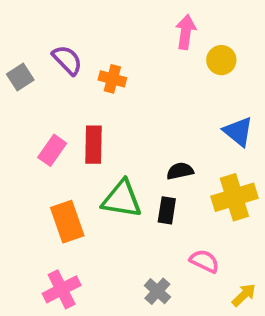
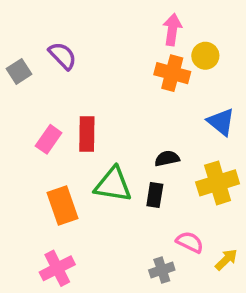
orange cross: (112, 79) -> (172, 73), moved, size x1.4
gray cross: (157, 291) -> (162, 270), moved, turned 30
yellow arrow: (244, 295) -> (226, 260), moved

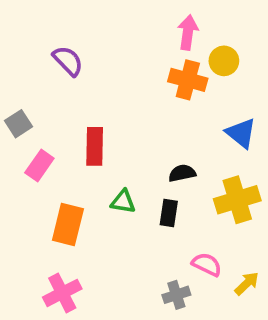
gray square: (19, 71) -> (18, 124), moved
pink rectangle: (49, 139) -> (39, 165), moved
green triangle: (113, 185) -> (123, 202), size x0.6
orange rectangle: (62, 206) -> (68, 224), turned 33

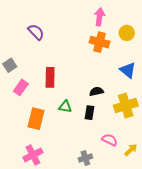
yellow circle: (224, 61) -> (127, 33), moved
gray cross: (176, 295) -> (85, 158), moved

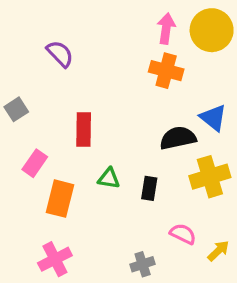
yellow circle: (127, 33) -> (212, 30), moved, size x1.6
pink rectangle: (21, 87) -> (35, 163), moved
black semicircle: (96, 91) -> (178, 138), moved, size x1.5

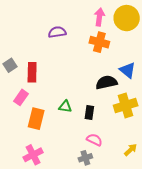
purple semicircle: (60, 54) -> (57, 32), moved, turned -54
red rectangle: (84, 130) -> (32, 72), moved
pink semicircle: (183, 234) -> (94, 140), moved

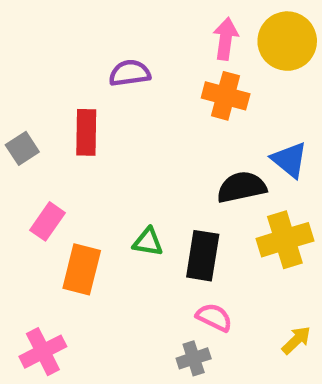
red rectangle: (32, 72) -> (86, 132), moved
black rectangle: (89, 113) -> (203, 256), size x1.5
pink cross: (33, 155) -> (43, 352), moved

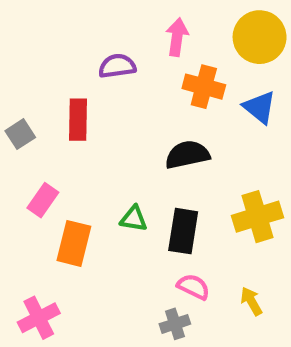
pink arrow: (226, 39) -> (177, 37), moved
blue triangle: (289, 160) -> (260, 107), moved
black semicircle: (242, 187) -> (187, 155), moved
yellow arrow: (296, 340) -> (251, 301), moved, turned -76

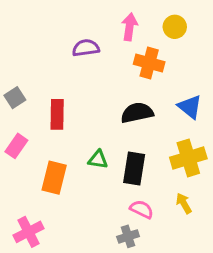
yellow circle: (260, 37) -> (175, 27), moved, size x0.6
blue triangle: (260, 107) -> (190, 107), moved
red rectangle: (78, 120) -> (57, 114), moved
pink rectangle: (43, 200) -> (16, 146), moved
yellow arrow: (251, 301) -> (184, 203), moved

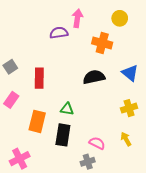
pink arrow: (130, 27) -> (77, 18), moved
yellow cross: (188, 158) -> (129, 108), size x0.7
black rectangle: (134, 169) -> (63, 135), moved

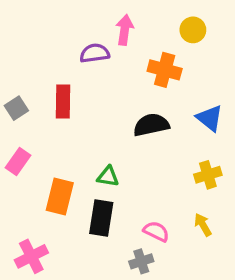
red rectangle: (39, 78) -> (63, 102), moved

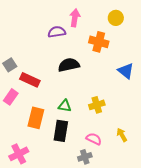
red rectangle: (63, 102) -> (30, 80), moved, turned -66
black semicircle: (151, 125) -> (69, 65), moved
yellow cross: (208, 175) -> (97, 105), moved

